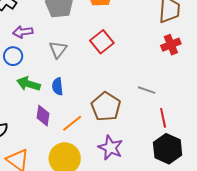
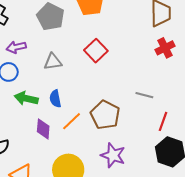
gray triangle: (58, 49) -> (53, 62), turned 48
red line: (163, 118) -> (163, 121), turned 36
orange line: (72, 123) -> (72, 121), moved

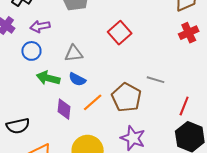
gray triangle: (53, 62) -> (74, 53), moved
gray line: (144, 95) -> (155, 80), moved
blue semicircle: (55, 99) -> (77, 79), turned -54

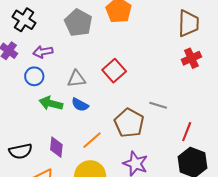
red square: (120, 33) -> (114, 71), moved
orange line: (93, 102) -> (92, 140), moved
purple diamond: (64, 109) -> (56, 147), moved

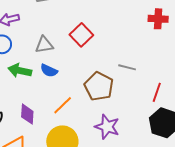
red cross: (191, 58) -> (158, 19), turned 30

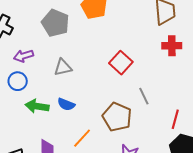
red square: (81, 35) -> (121, 63), moved
gray triangle: (44, 45) -> (63, 67), moved
gray line: (127, 67) -> (144, 96), turned 54

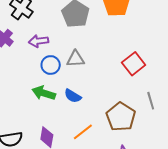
blue circle: (18, 81) -> (51, 65), moved

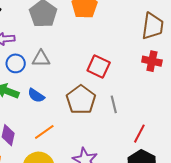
red square: (134, 64) -> (99, 67), turned -30
brown pentagon: (121, 117) -> (81, 100), moved

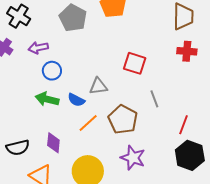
gray triangle: (41, 59) -> (98, 86), moved
brown pentagon: (81, 100) -> (123, 119), moved
orange line: (44, 132) -> (88, 123), moved

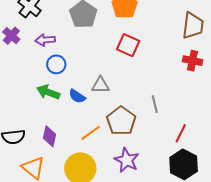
red square: (135, 63) -> (128, 45), moved
orange line: (88, 123) -> (91, 133), moved

